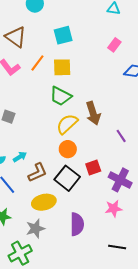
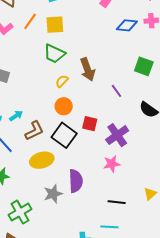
yellow semicircle: (67, 124) -> (62, 81), size x0.6
red square: (93, 167) -> (90, 124), turned 35
purple cross: (120, 180) -> (117, 135), turned 30
gray star: (35, 229) -> (53, 194), moved

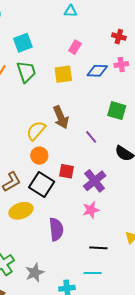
yellow square: (55, 25) -> (63, 74), moved
green trapezoid: (54, 54) -> (26, 72), moved, turned -130
yellow semicircle: (62, 81) -> (36, 131), size x1.5
gray star: (53, 194) -> (35, 273), moved

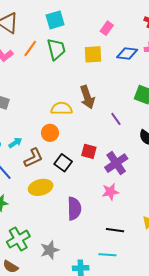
yellow semicircle: (36, 131) -> (62, 109), turned 45
orange circle: (39, 156) -> (50, 133), moved
black square: (42, 185) -> (63, 163), size x0.7

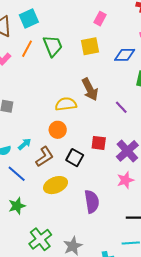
cyan square: (55, 20) -> (29, 18), moved
blue diamond: (127, 54) -> (125, 55), moved

